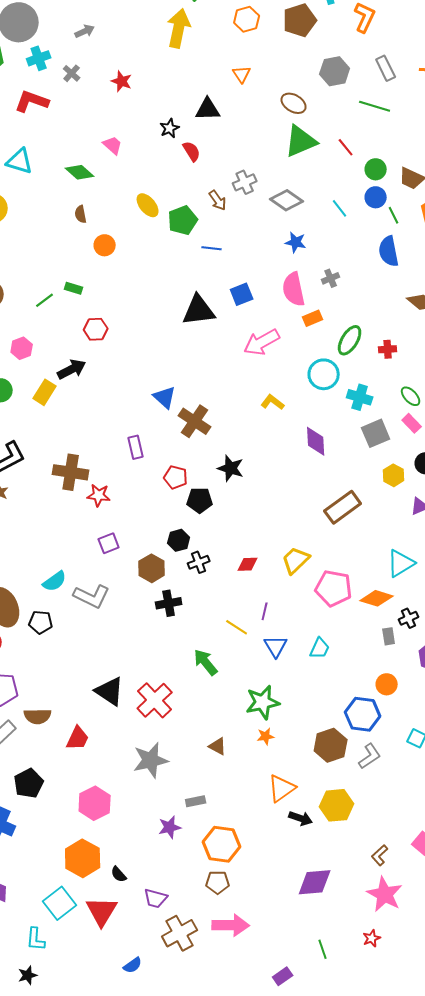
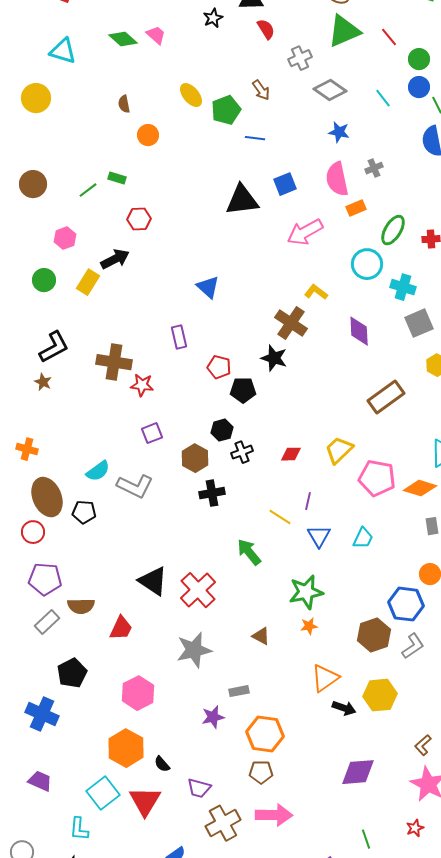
red semicircle: (192, 151) -> (266, 29), moved
green diamond: (80, 172) -> (123, 39), moved
gray cross: (245, 182) -> (300, 58), moved
brown cross: (195, 421) -> (291, 323), moved

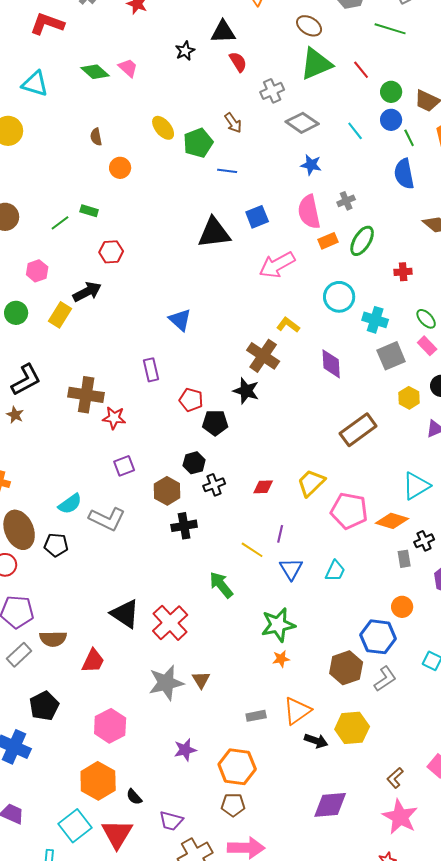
green ellipse: (393, 230) -> (362, 241), moved
brown triangle: (261, 636) -> (201, 680), moved, turned 30
gray rectangle: (239, 691) -> (256, 716), moved

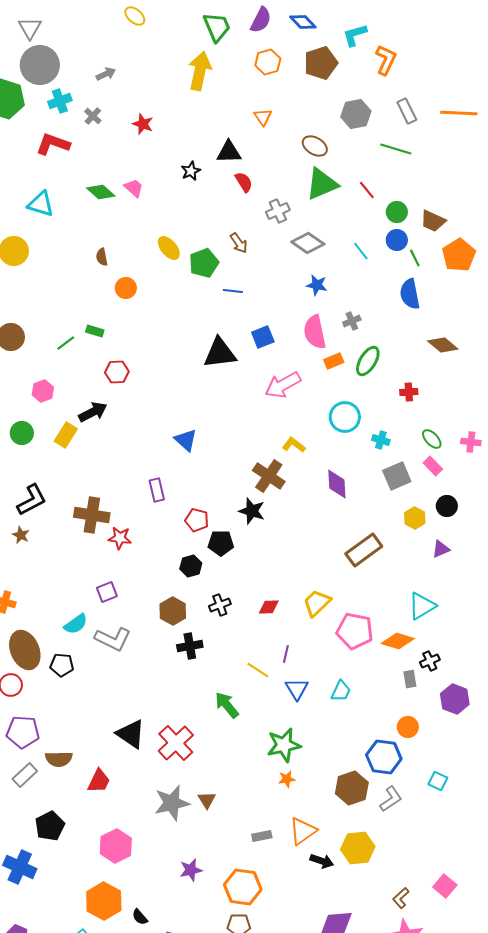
cyan cross: (375, 320) -> (381, 440), size x0.7
black hexagon: (194, 463) -> (191, 566), moved
purple square: (124, 466) -> (107, 592), moved

